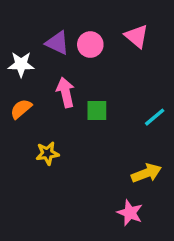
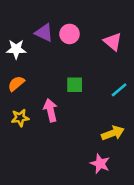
pink triangle: (136, 36) -> (113, 42), moved
pink arrow: (66, 92) -> (50, 110), moved
yellow star: (47, 153) -> (20, 118), moved

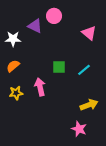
pink circle: (70, 34) -> (54, 16), moved
cyan line: (119, 90) -> (84, 70), moved

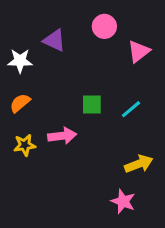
pink circle: (54, 16) -> (104, 26), moved
pink triangle: (89, 33) -> (139, 51), turned 42
pink arrow: (40, 87) -> (62, 136), turned 96

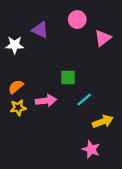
orange semicircle: (20, 103) -> (16, 87), moved
cyan line: (131, 109) -> (84, 99), moved

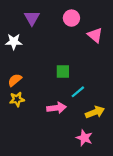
purple triangle: (40, 30) -> (32, 18), moved, turned 35
pink triangle: (103, 38) -> (95, 35), turned -42
pink arrow: (46, 101) -> (56, 108), moved

